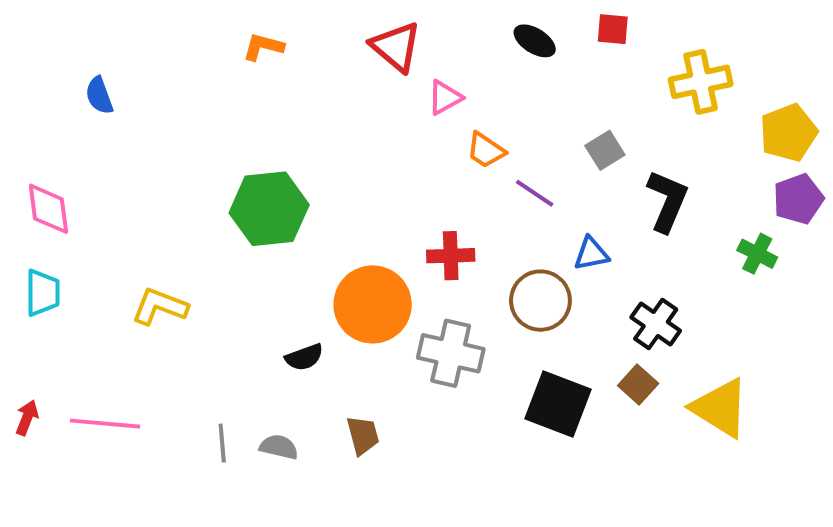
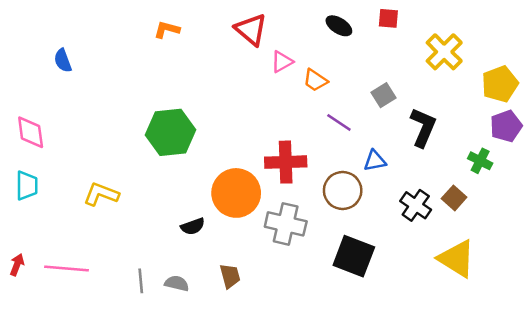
yellow cross: (701, 82) -> (444, 52), turned -33
orange trapezoid: (486, 150) -> (315, 80), moved
red cross: (451, 256) -> (286, 162), size x1.4
brown square: (638, 385) -> (454, 198), moved

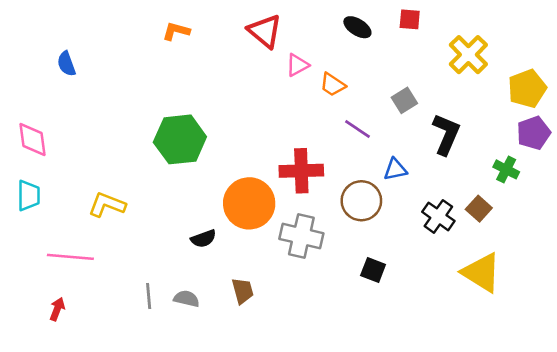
black square: (354, 256) -> (373, 270), size x0.6
red arrow: (17, 265) -> (57, 309), moved
pink line: (66, 269) -> (70, 257), moved

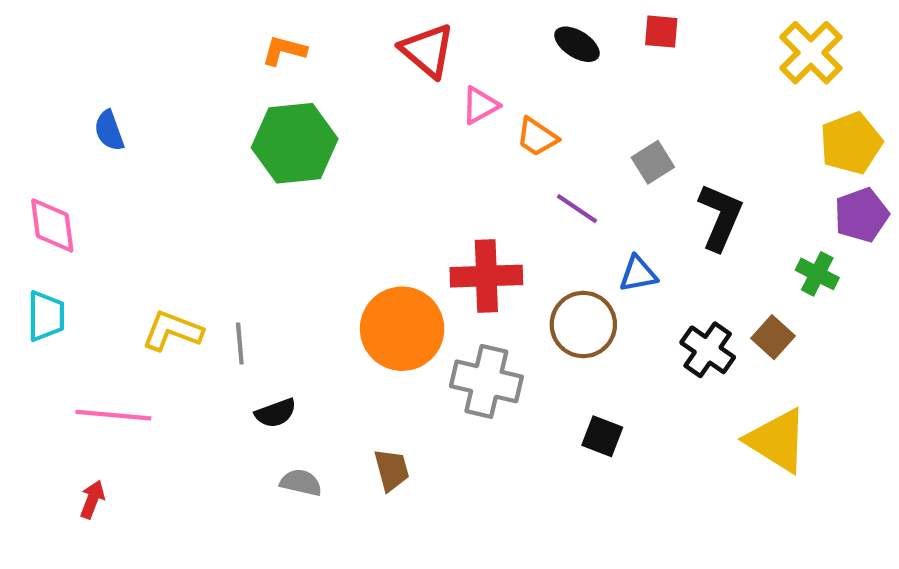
yellow cross: (468, 55) -> (811, 53), moved
blue semicircle: (66, 64) -> (109, 131), moved
green hexagon: (180, 139) -> (295, 143), moved
black semicircle: (203, 239) -> (276, 413), moved
gray line: (149, 296) -> (240, 343), moved

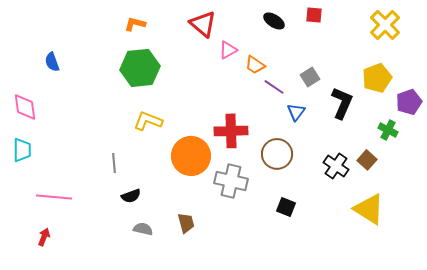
yellow pentagon: (851, 143) -> (377, 78), moved
purple line: (577, 209) -> (274, 87), moved
blue triangle: (638, 274) -> (296, 112), moved, turned -42
yellow L-shape: (172, 331) -> (148, 121), moved

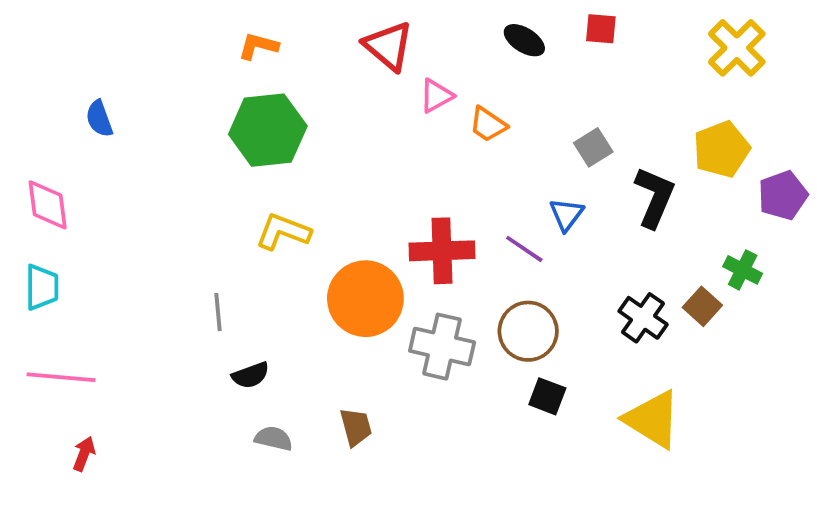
purple line: (274, 87) -> (524, 249), moved
green cross: (388, 130) -> (743, 270), moved
brown circle: (277, 154) -> (528, 331), moved
pink line: (54, 197) -> (61, 377), moved
yellow triangle: (369, 209) -> (653, 419), moved

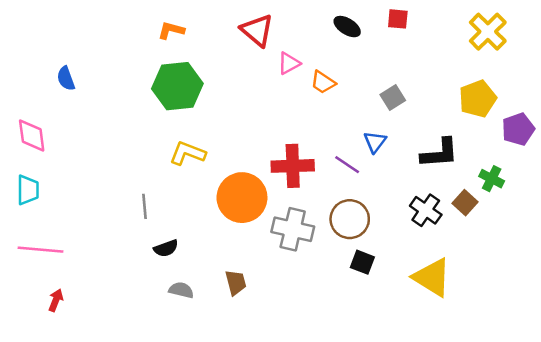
black L-shape: (655, 197) -> (440, 153), moved, turned 63

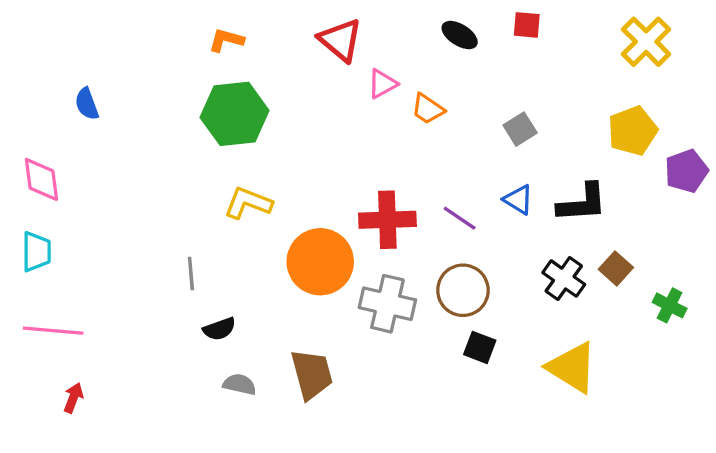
blue triangle: (375, 142) -> (518, 200), moved, turned -35
green cross: (492, 179) -> (670, 305), moved
brown trapezoid: (236, 282) -> (312, 374), size x1.5

